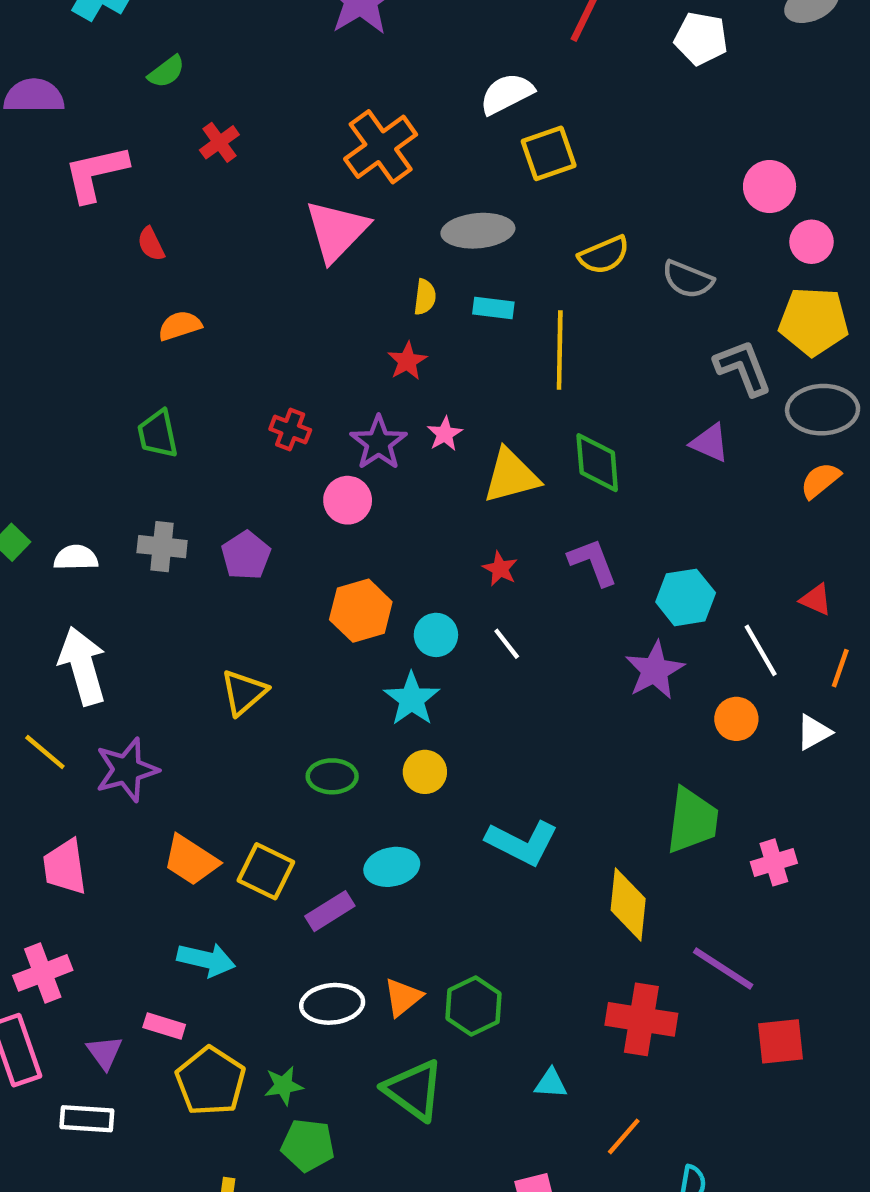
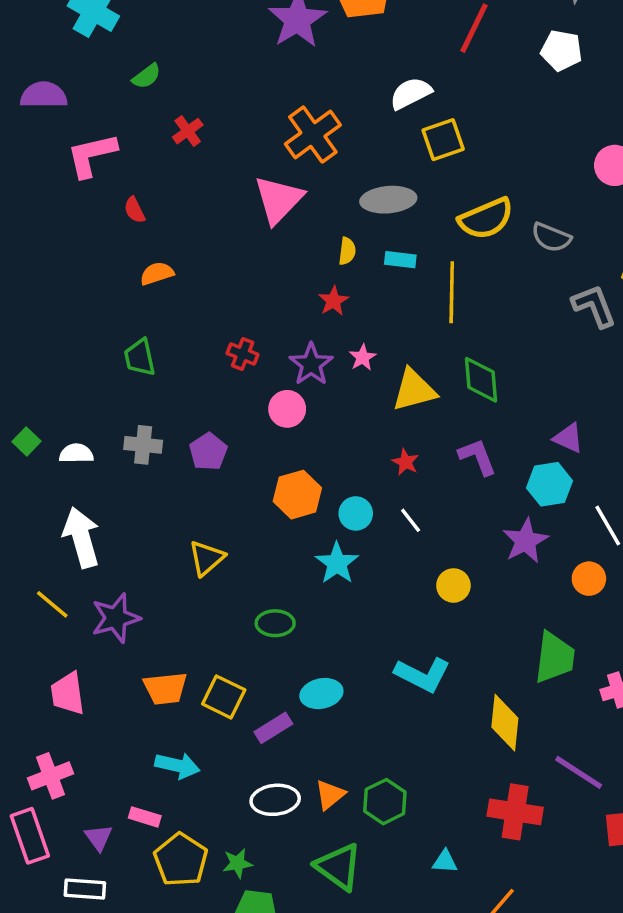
yellow semicircle: (604, 255) -> (486, 219), size x1.4
purple triangle: (710, 443) -> (568, 438), moved
yellow circle: (425, 772) -> (453, 585), moved
orange trapezoid: (191, 860) -> (165, 688), turned -39

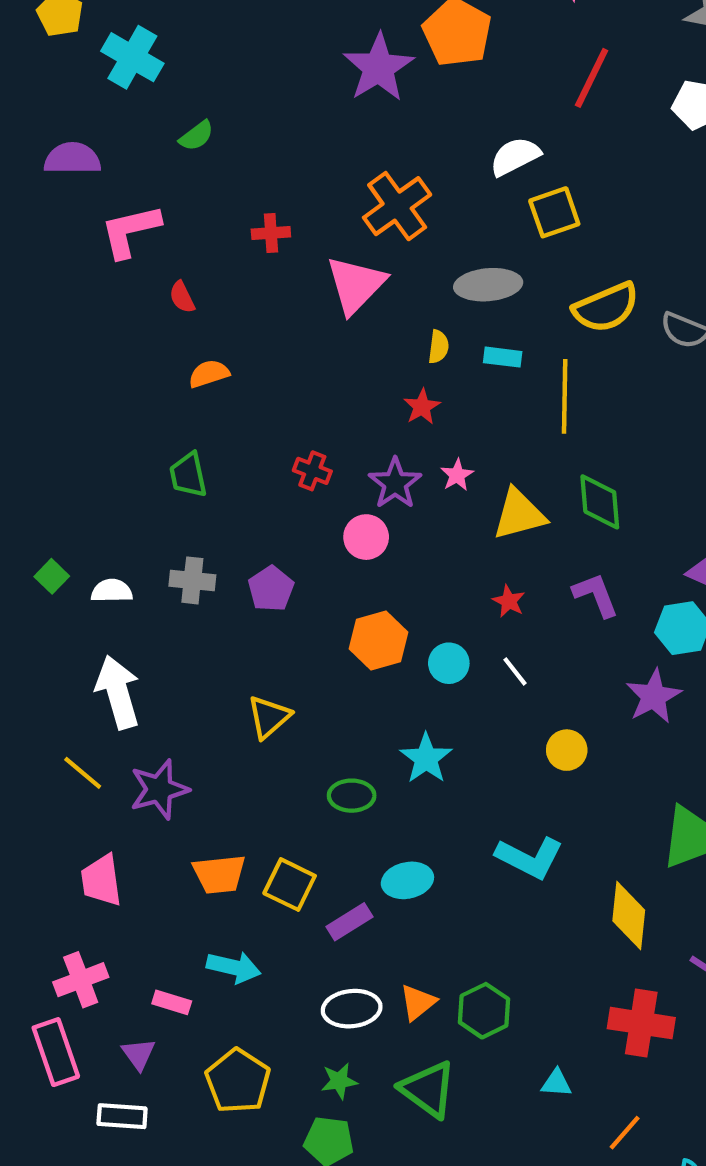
red cross: (188, 131) -> (271, 233), moved, turned 32
cyan star: (337, 563) -> (426, 758), moved
pink rectangle: (145, 817) -> (172, 1002), moved
green star: (237, 863) -> (339, 1081), moved

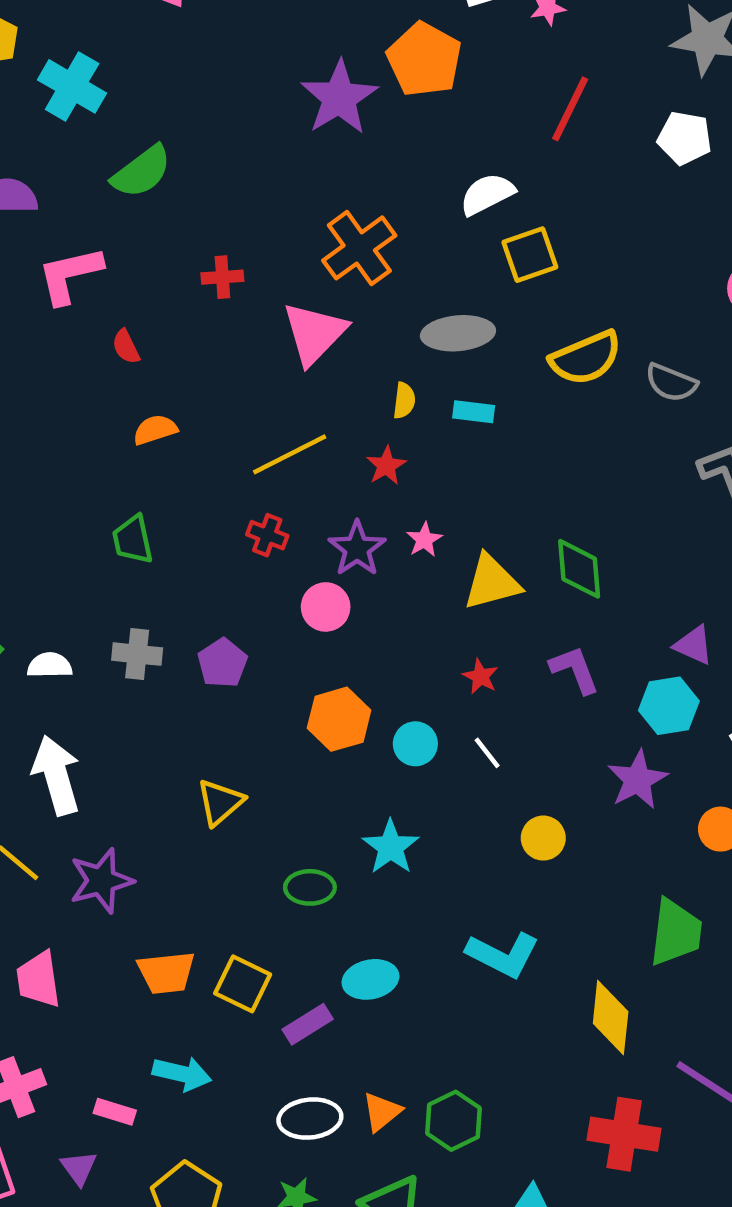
green semicircle: (196, 136) -> (142, 172), size x1.6
yellow line: (565, 396) -> (290, 454), moved, turned 62

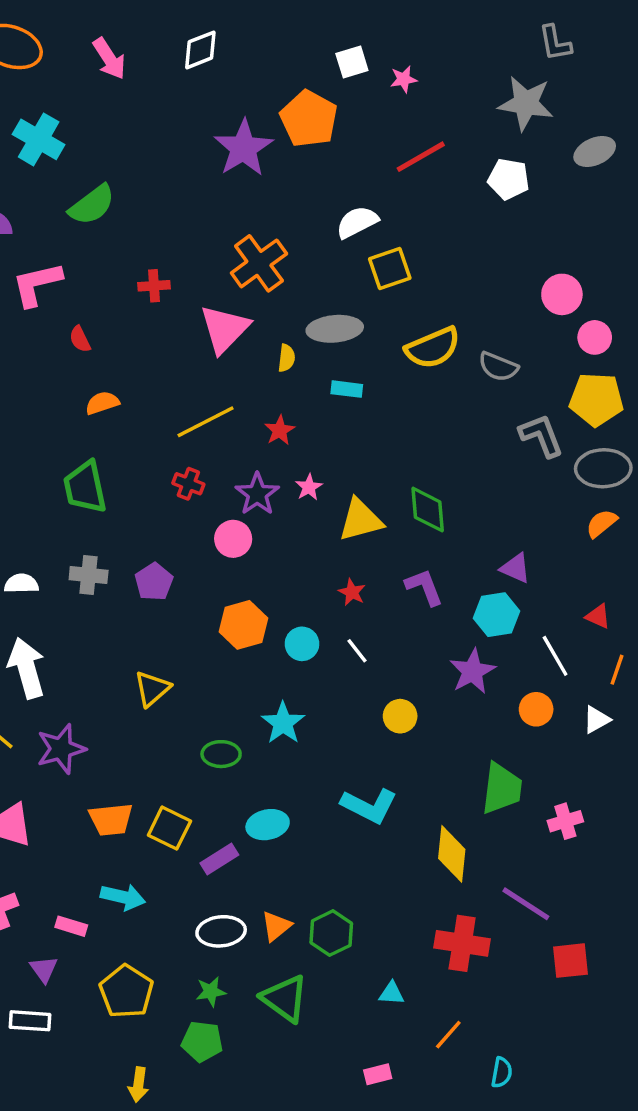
red line: (570, 109) -> (421, 157), turned 34
yellow semicircle: (404, 401) -> (286, 358), moved
green trapezoid: (133, 540) -> (85, 487), size x1.4

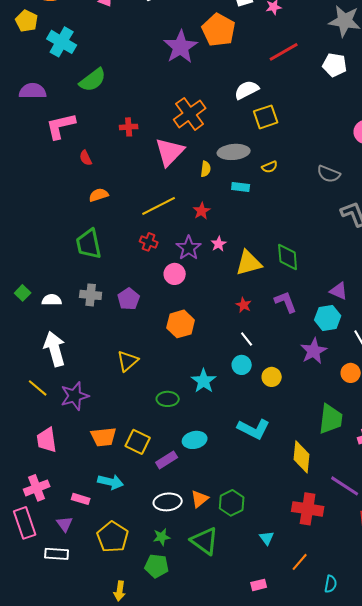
yellow semicircle: (433, 348) -> (270, 167), moved, size x0.5
cyan circle: (302, 644) -> (242, 365), moved
cyan triangle: (392, 993) -> (267, 538), turned 49

